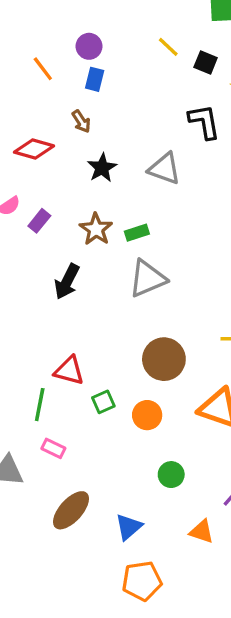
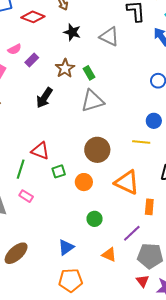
black star: (102, 168) -> (72, 32), turned -30
green rectangle: (137, 233) -> (89, 73), turned 72
brown ellipse: (71, 510) -> (16, 253), moved

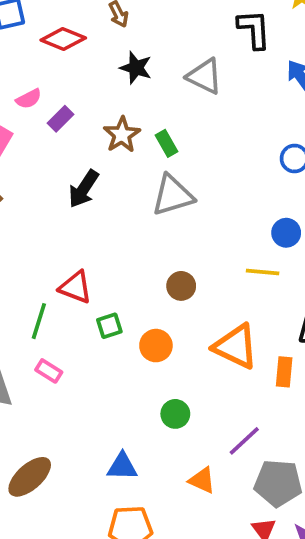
brown circle: (97, 150) -> (181, 286), size x0.6
orange rectangle: (149, 207) -> (284, 372), moved
blue triangle: (66, 247) -> (122, 466), turned 36

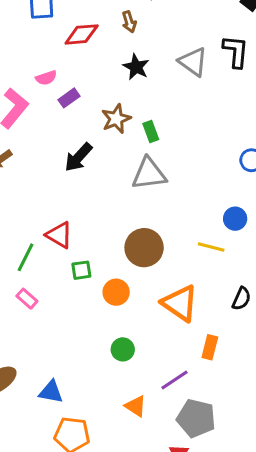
red diamond: (63, 39) -> (82, 34), turned -36
gray triangle: (205, 76) -> (193, 62), moved
brown circle: (181, 286) -> (144, 248), size x1.6
orange rectangle: (284, 372) -> (210, 347), moved
blue triangle: (122, 466) -> (51, 392), moved

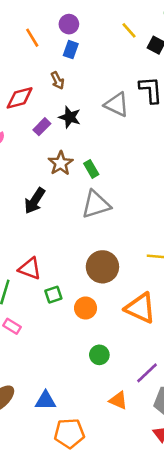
purple rectangle: (69, 98) -> (42, 127), moved

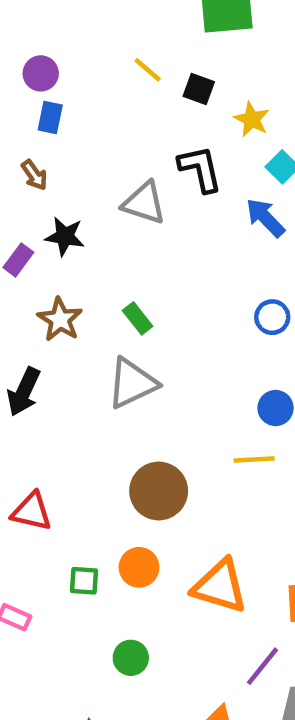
green rectangle: (91, 169) -> (138, 318), moved
green square: (53, 295) -> (84, 581), moved, turned 30
orange triangle: (140, 308) -> (220, 586), moved
green circle: (99, 355) -> (131, 658), moved

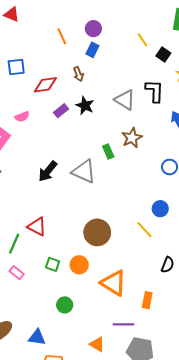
brown star: (60, 319) -> (132, 138), moved
gray triangle: (132, 383) -> (84, 172), moved, turned 35
yellow line: (254, 460) -> (144, 230), turned 36
purple line: (262, 666) -> (124, 324), turned 36

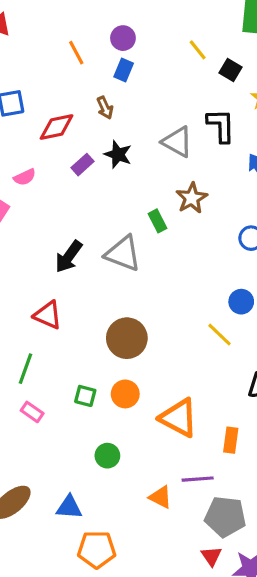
red triangle: (37, 227) -> (48, 315), moved
brown circle: (97, 232) -> (127, 338), moved
orange triangle: (97, 344) -> (160, 497), moved

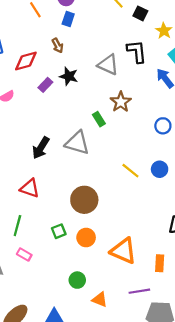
yellow line: (220, 335) -> (130, 171), moved
green square: (85, 396) -> (59, 231), moved, turned -32
orange triangle: (160, 497) -> (100, 300), moved

